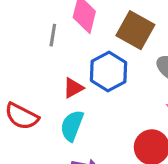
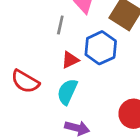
gray line: (53, 35) -> (60, 25), moved

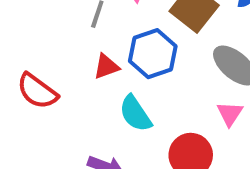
cyan semicircle: (67, 92) -> (135, 114), moved, turned -64

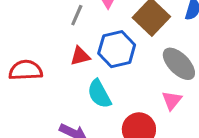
red semicircle: (37, 91) -> (26, 70), turned 136

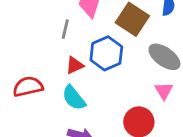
cyan semicircle: (99, 94) -> (74, 98), moved

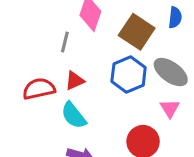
blue hexagon: (106, 53) -> (129, 74), moved
red semicircle: (28, 87) -> (39, 89), moved

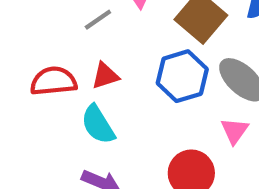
gray line: (65, 42) -> (98, 20), turned 35

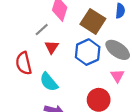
red triangle: (105, 76) -> (52, 47), moved, turned -32
red semicircle: (53, 81) -> (24, 63), turned -90

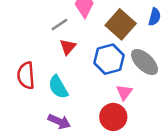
red semicircle: (24, 63) -> (26, 75), moved
pink triangle: (117, 76) -> (124, 92), moved

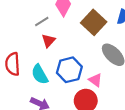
blue hexagon: (109, 59) -> (69, 70), moved
pink triangle: (124, 92) -> (95, 80), turned -32

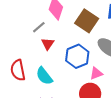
blue hexagon: (69, 70) -> (77, 56), moved
pink triangle: (95, 80) -> (96, 73), turned -48

